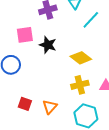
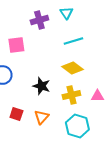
cyan line: (91, 20) -> (73, 41), moved, turned 30
black star: (48, 45) -> (41, 86), moved

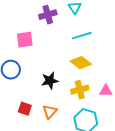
black star: (41, 86) -> (50, 81), turned -30

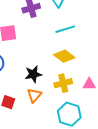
orange triangle: (50, 112) -> (34, 95), moved

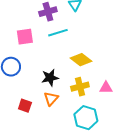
cyan line: (65, 29) -> (58, 33), moved

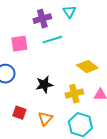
yellow diamond: (81, 60) -> (87, 67), moved
orange triangle: (51, 99) -> (45, 119), moved

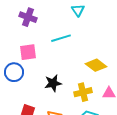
purple cross: (42, 19) -> (28, 17), moved, turned 36
pink square: (19, 44) -> (28, 52), moved

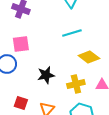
cyan line: (61, 38) -> (72, 33), moved

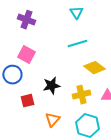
pink square: (21, 44) -> (26, 55), turned 36
red square: (21, 103) -> (27, 101), moved, turned -32

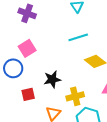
pink square: (26, 55) -> (27, 48), turned 30
yellow cross: (81, 95) -> (75, 96), moved

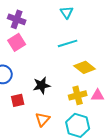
pink square: (27, 48) -> (17, 42), moved
yellow cross: (75, 96) -> (78, 95), moved

